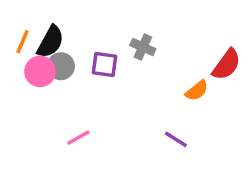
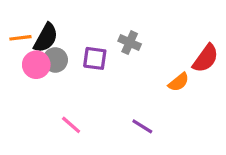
orange line: (23, 42) -> (20, 38), turned 60
pink line: (78, 138) -> (71, 125), turned 70
purple line: (176, 139) -> (142, 126), moved

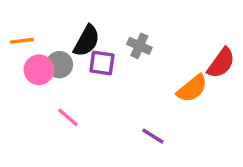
black semicircle: (46, 38) -> (87, 41), moved
orange semicircle: (179, 82) -> (192, 88), size x1.4
pink line: (71, 125) -> (68, 117), moved

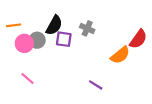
pink line: (68, 117) -> (28, 79), moved

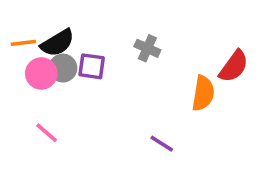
black semicircle: (54, 25) -> (57, 43), moved, turned 30
purple square: (64, 39) -> (92, 66), moved
orange semicircle: (120, 55) -> (203, 93), turned -42

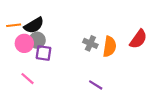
gray cross: (147, 48) -> (90, 43), moved
purple square: (92, 66) -> (43, 53), moved
orange semicircle: (203, 93) -> (110, 47), moved

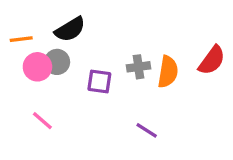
black semicircle: (34, 25) -> (70, 29), moved
gray cross: (90, 43) -> (139, 67), turned -32
purple square: (43, 53) -> (99, 81), moved

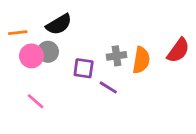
purple line: (147, 130) -> (108, 87), moved

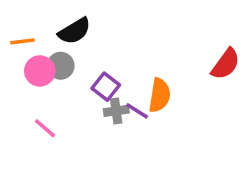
gray cross: (117, 56) -> (116, 111), moved
orange semicircle: (141, 60) -> (160, 95), moved
purple square: (84, 68) -> (106, 87), turned 30

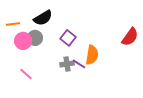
purple square: (106, 87) -> (68, 38), moved

